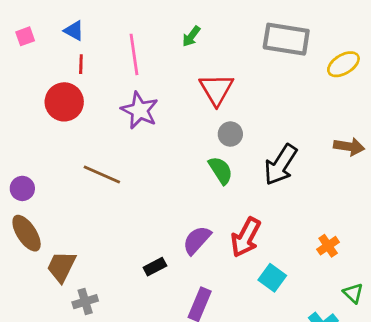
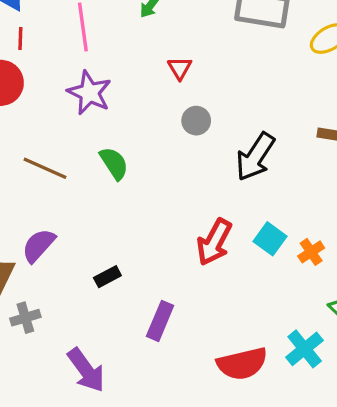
red triangle: (216, 89) -> (180, 68), size x0.6
green semicircle: (221, 170) -> (114, 163), moved
purple semicircle: (197, 240) -> (39, 245), moved
cyan square: (272, 278) -> (270, 239), moved

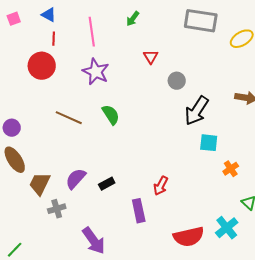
gray circle: (196, 121) -> (177, 81), moved
cyan square: (270, 239) -> (209, 143), moved, turned -30
red arrow: (214, 242) -> (161, 186), moved, size x0.7
purple semicircle: (39, 245) -> (76, 179), moved
purple rectangle: (160, 321) -> (139, 211), turned -35

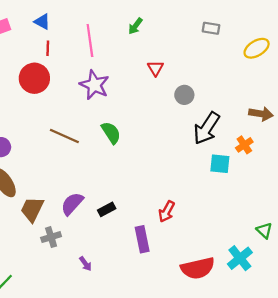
gray rectangle: (201, 21) -> (211, 28), size x0.5
orange cross: (231, 169) -> (244, 145), moved
purple arrow: (94, 241) -> (85, 264), moved, size x0.5

